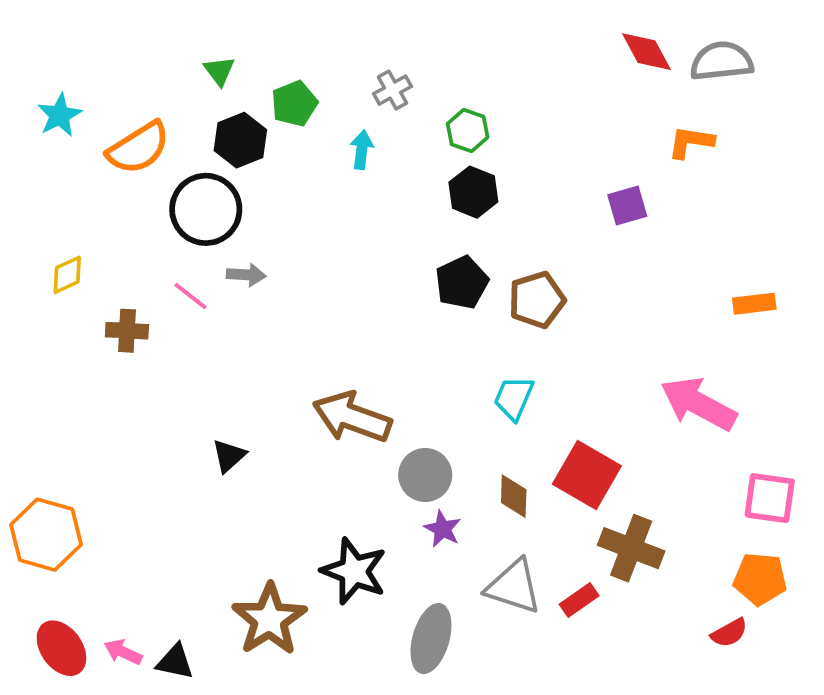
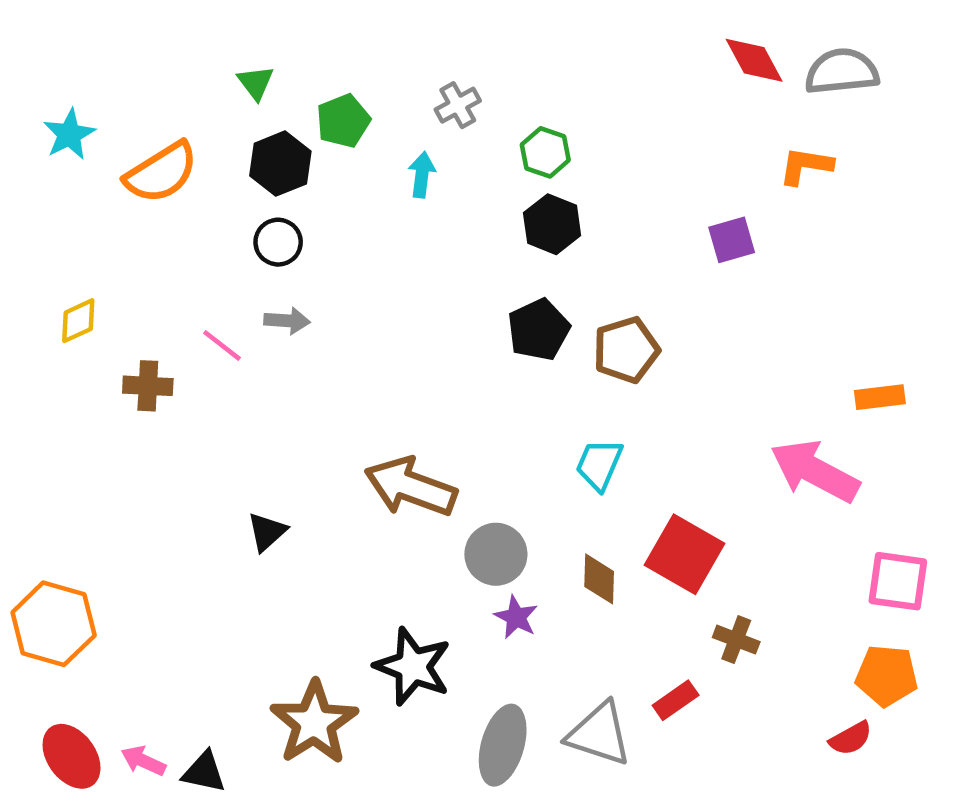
black circle: (206, 209) -> (278, 242), moved, size x0.6
orange rectangle: (754, 304) -> (880, 397), moved
brown cross: (631, 548) -> (736, 640), size x0.6
gray triangle: (514, 587) -> (599, 734), moved

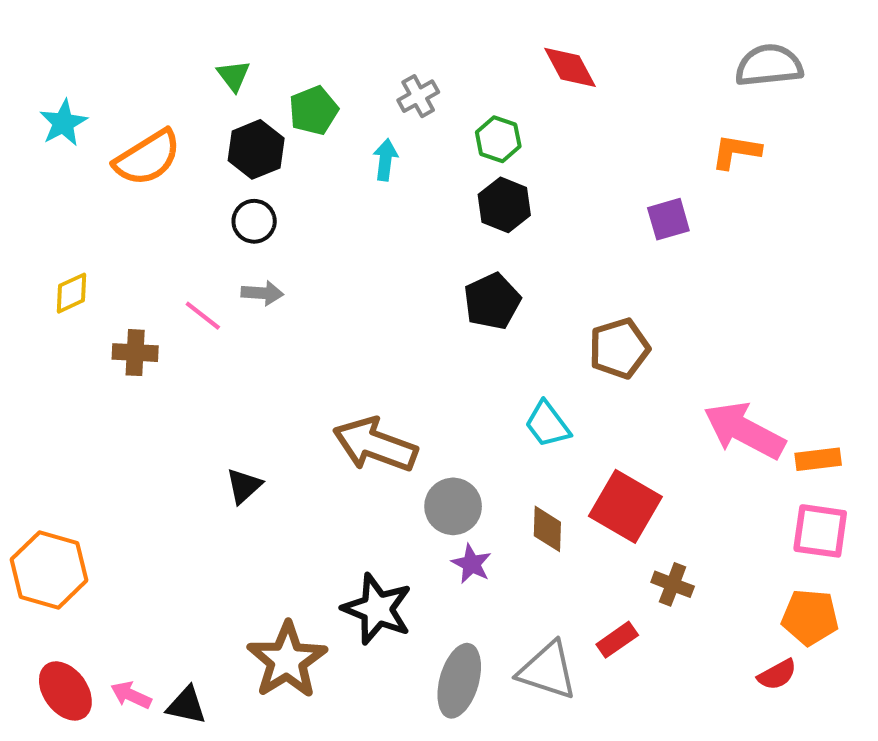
red diamond: (754, 60) -> (570, 67), moved
brown pentagon: (626, 350) -> (619, 348), moved
orange rectangle: (880, 397) -> (818, 459), moved
cyan trapezoid: (599, 464) -> (547, 424), turned -60

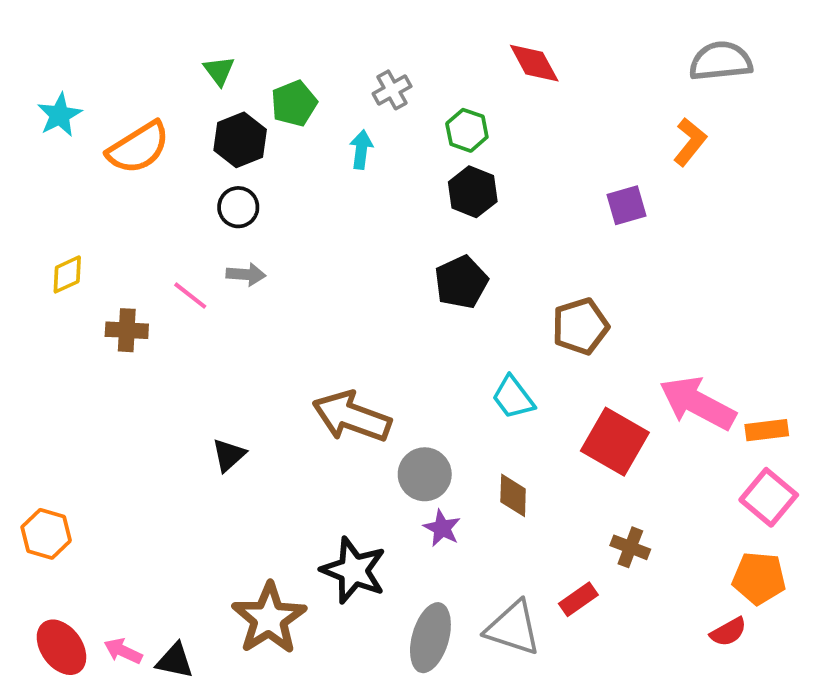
orange L-shape: (736, 152) -> (690, 142), turned 120
red square: (625, 506) -> (615, 442), moved
pink square: (820, 531) -> (769, 497), turned 32
orange hexagon: (49, 570) -> (46, 534), size x0.7

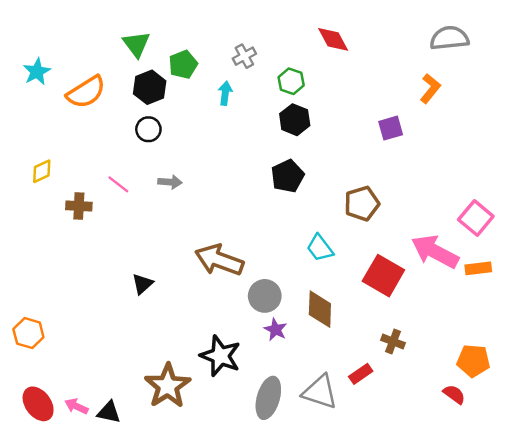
green triangle: (219, 71) -> (136, 44), size x1.4
gray arrow: (246, 274) -> (170, 182), moved
brown diamond: (513, 495) -> (320, 309), size x1.4
pink square: (769, 497) -> (476, 218), moved
red semicircle: (728, 632) -> (454, 394), turned -115

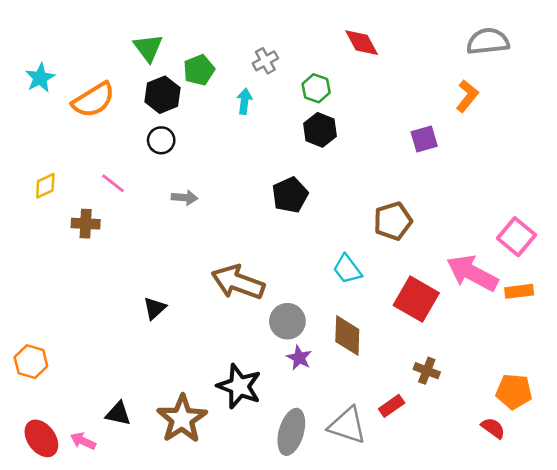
black pentagon: (288, 176) -> (290, 195), moved
pink line: (118, 184) -> (113, 183), moved
black triangle: (109, 412) -> (118, 414), moved

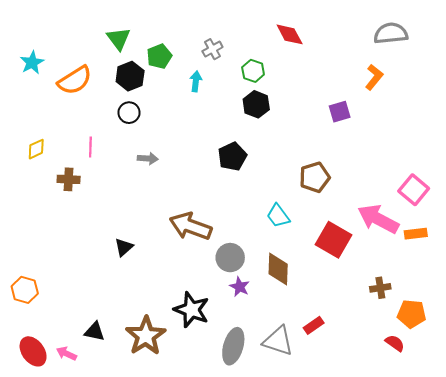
pink line: (113, 183) -> (90, 147), turned 54
brown cross: (427, 371) -> (380, 288), moved, turned -30

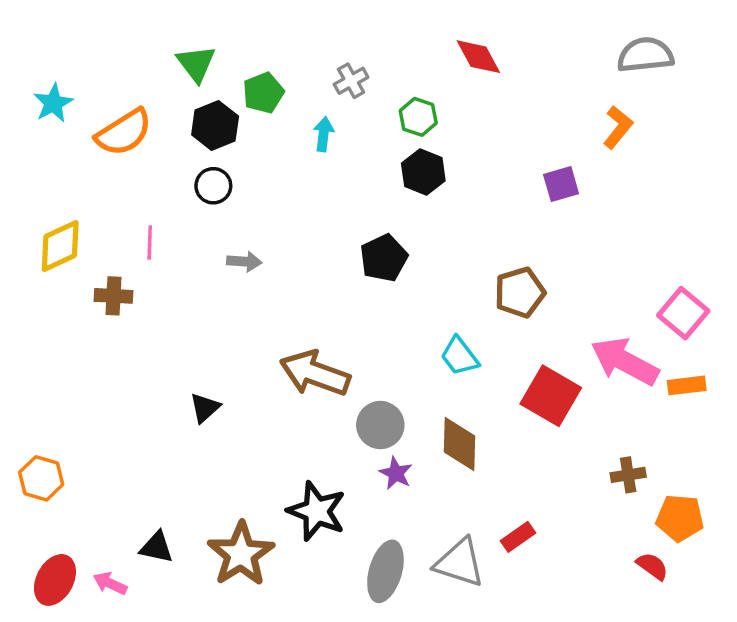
yellow diamond: (36, 149) -> (60, 246), size x1.5
red ellipse: (33, 351) -> (55, 580), turned 64

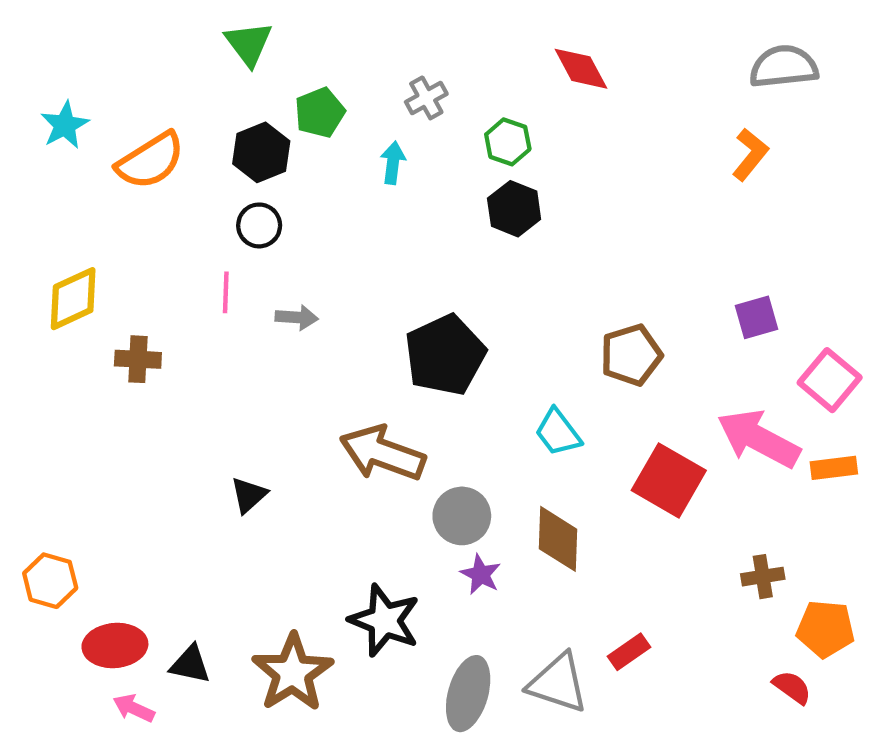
green triangle: (196, 64) -> (249, 44), moved
purple square: (561, 184) -> (756, 317), moved
pink line: (150, 243) -> (226, 292), moved
black pentagon: (384, 258) -> (445, 355), moved, size x1.4
red ellipse: (55, 580) -> (115, 645), moved, turned 57

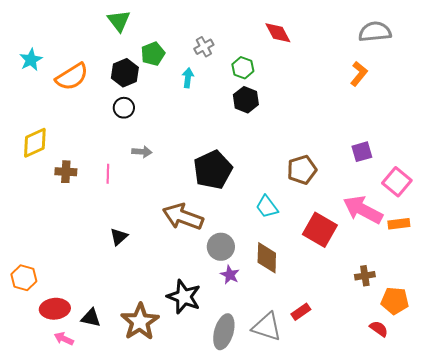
pink line: (226, 292) -> (108, 174), moved

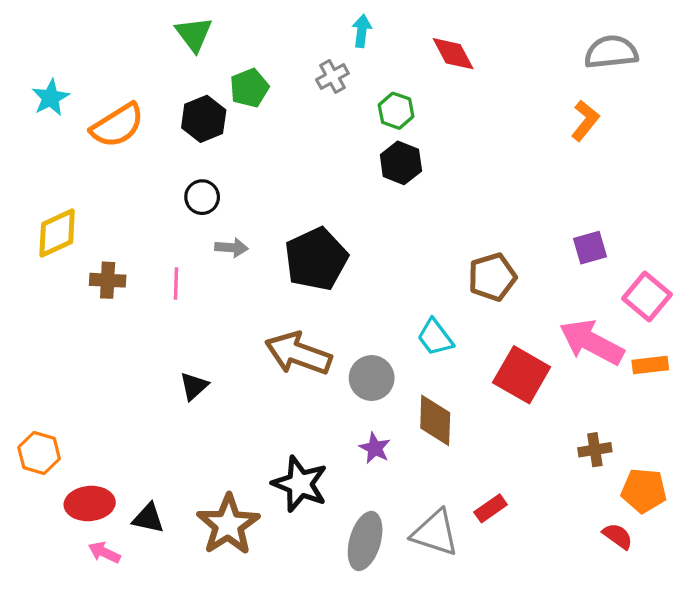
cyan arrow: (188, 78) -> (362, 31), moved
black circle: (124, 108) -> (202, 197), moved
black pentagon: (213, 170) -> (316, 259), moved
gray circle: (221, 247) -> (372, 378), moved

